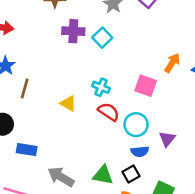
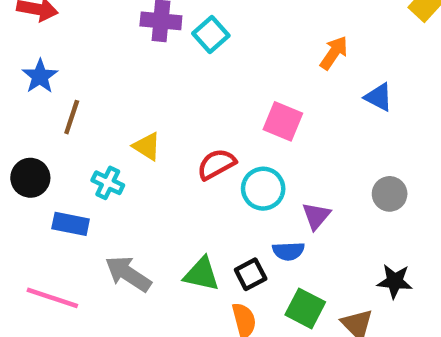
orange arrow: (172, 63) -> (334, 53), moved
cyan cross: (101, 87) -> (108, 183), moved
red semicircle: (109, 112) -> (216, 164), turned -65
blue semicircle: (140, 152) -> (288, 251), moved

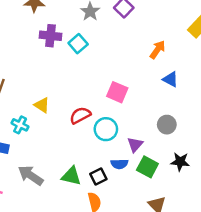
orange arrow: (334, 53) -> (158, 50), moved
gray circle: (390, 194) -> (167, 125), moved
black star: (395, 281) -> (180, 162), moved
green square: (305, 308) -> (147, 167), moved

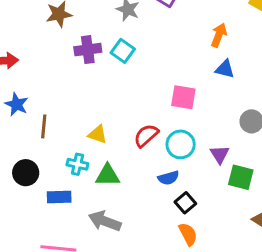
blue triangle: (170, 79) -> (225, 69), moved
blue semicircle: (119, 164) -> (168, 178), moved
green triangle: (71, 176) -> (108, 175), moved

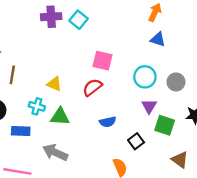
pink square: (183, 97) -> (102, 61), moved
cyan circle: (181, 144) -> (145, 77), moved
black square: (185, 203) -> (136, 141), moved

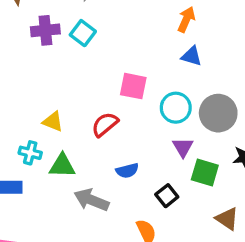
pink square: (102, 61) -> (133, 86), moved
gray circle: (176, 82) -> (218, 113), size x1.5
gray arrow: (55, 152) -> (91, 200), moved

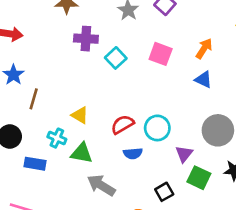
cyan square: (83, 33) -> (116, 58), moved
pink square: (133, 86) -> (161, 54), moved
cyan circle: (176, 108) -> (157, 128), moved
blue semicircle: (127, 171) -> (133, 153), moved

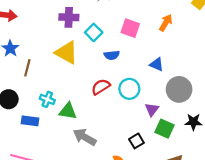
blue triangle: (203, 80) -> (157, 64), moved
yellow triangle: (80, 115) -> (67, 53), moved, size x1.6
blue semicircle: (133, 153) -> (112, 55), moved

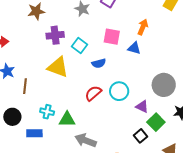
blue triangle: (157, 64) -> (134, 48), moved
purple triangle: (152, 109) -> (142, 107), turned -32
green square: (164, 129) -> (156, 122), turned 30
black square: (136, 141) -> (141, 136), moved

